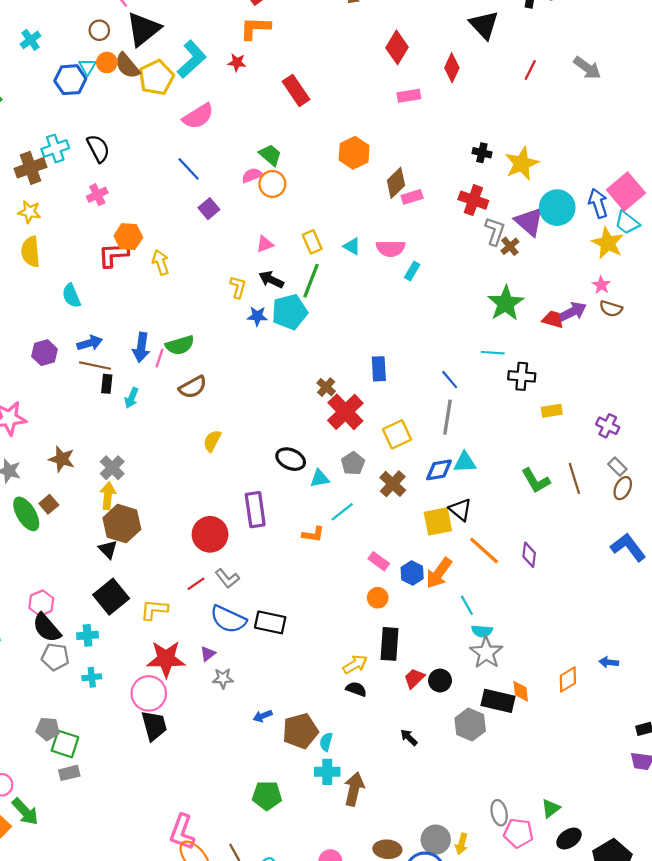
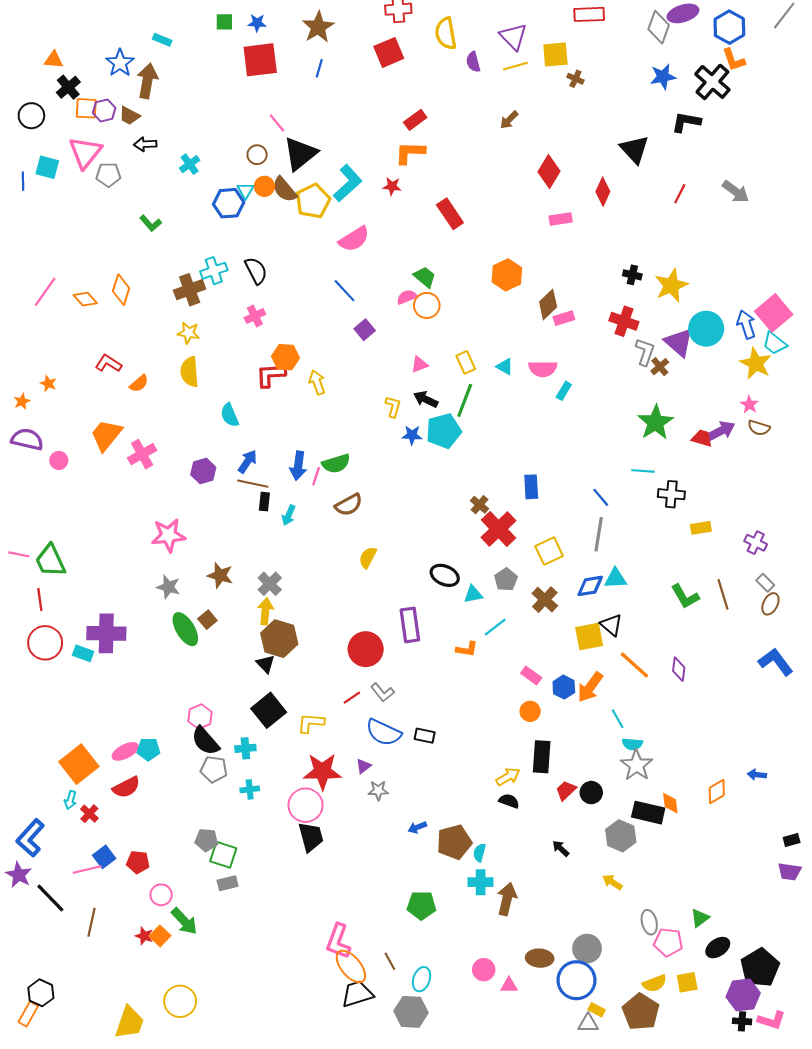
blue arrow: (90, 343) -> (248, 461), turned -40
black rectangle: (270, 622) -> (425, 736), size x0.7
yellow arrow: (462, 844) -> (612, 882), moved, turned 108

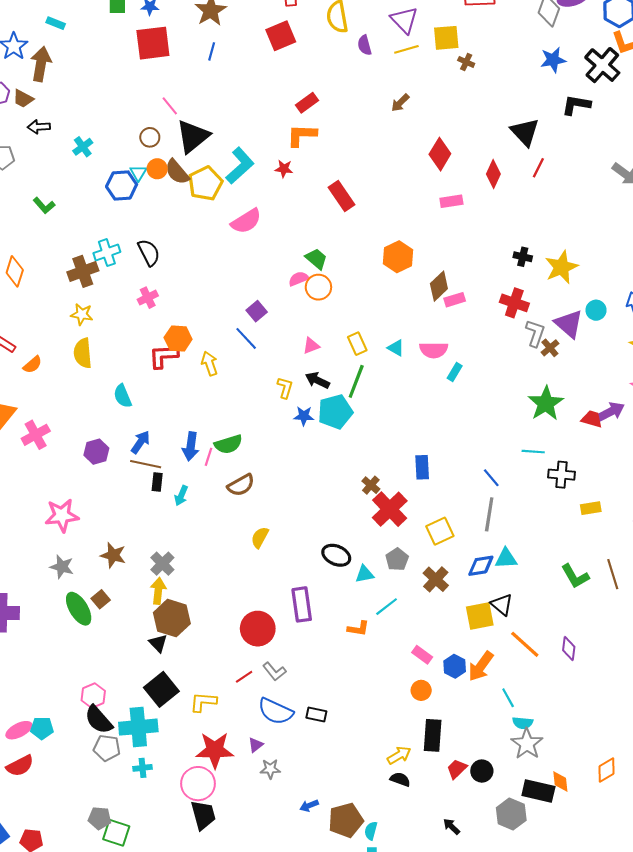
red line: (680, 194) -> (538, 168), moved
blue line: (345, 291) -> (246, 338), moved
cyan circle: (706, 329) -> (596, 310), size x0.6
cyan cross: (245, 748) -> (138, 727), size x1.8

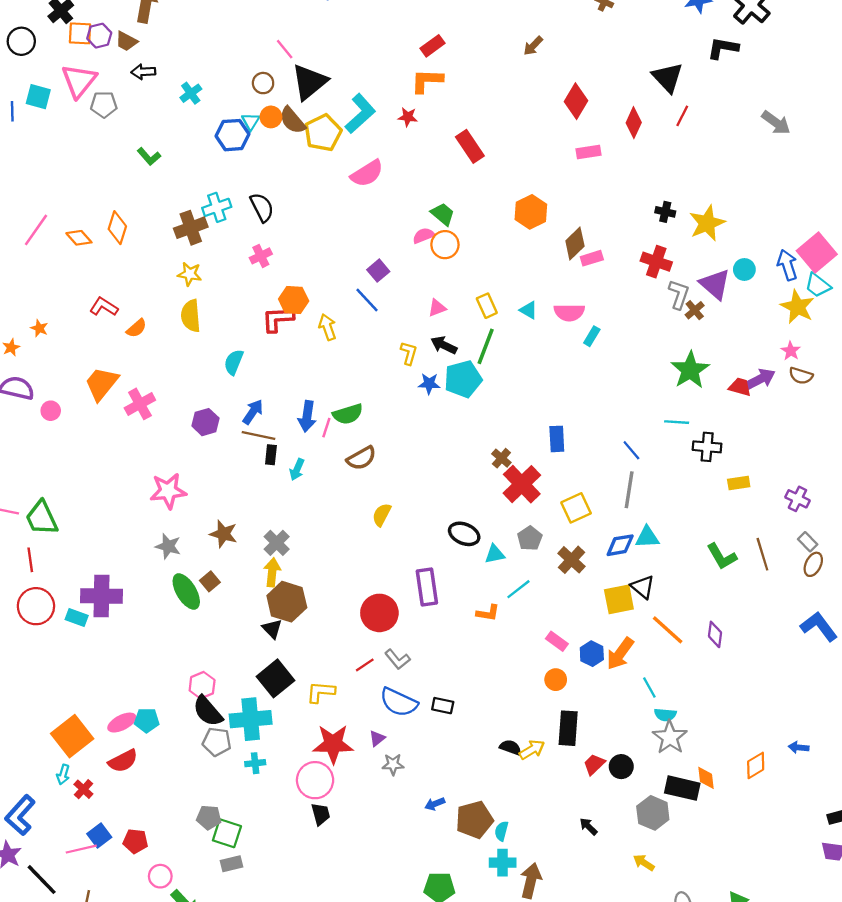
cyan semicircle: (123, 396) -> (234, 362), turned 45
black semicircle: (400, 779) -> (510, 747), moved
black trapezoid: (203, 815) -> (321, 814), size x0.7

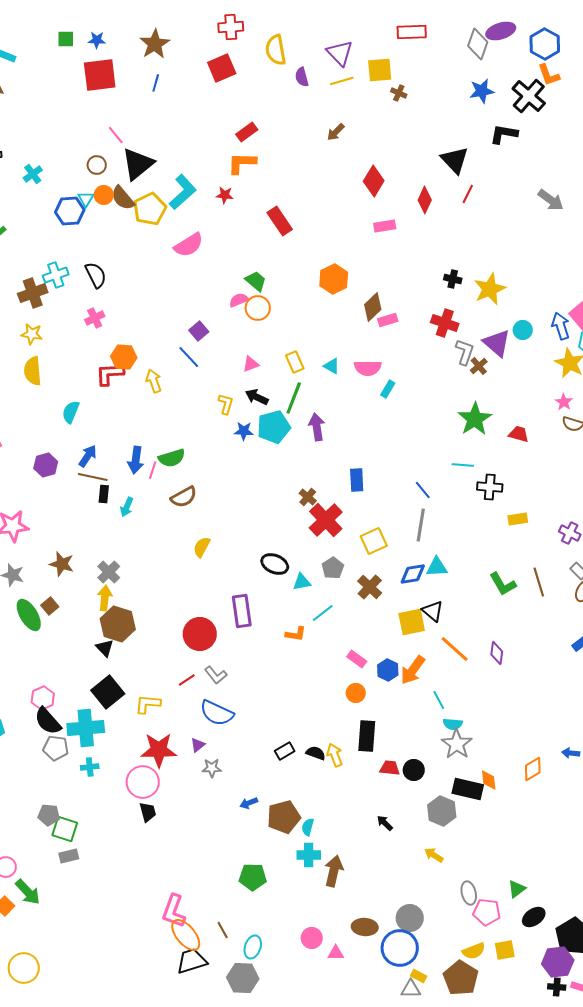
purple arrow: (760, 379) -> (317, 427), moved, turned -72
black rectangle: (443, 706) -> (285, 751), moved, turned -42
yellow arrow: (532, 750) -> (335, 755), turned -80
red trapezoid: (594, 764) -> (390, 768), turned 50

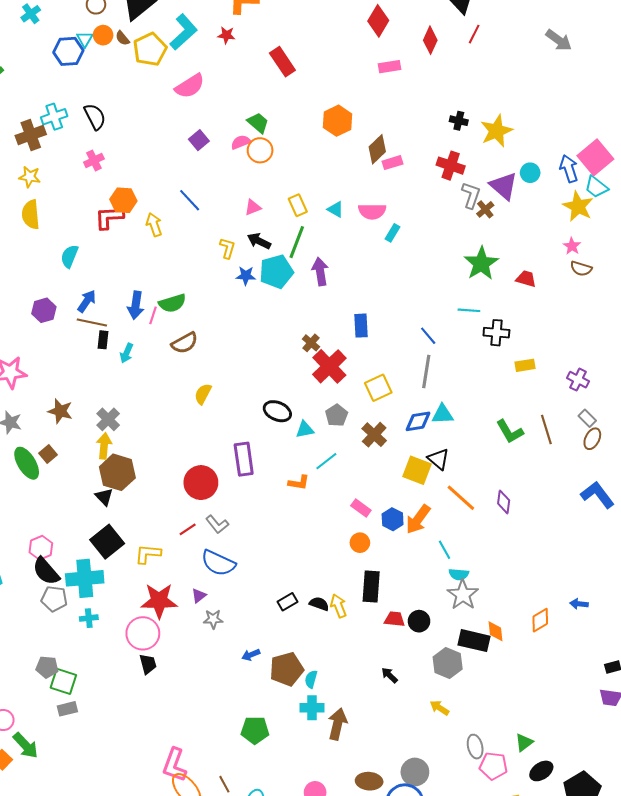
brown semicircle: (123, 198) -> (122, 38), size x0.6
purple square: (199, 331) -> (199, 140), moved
yellow square: (412, 622) -> (417, 470), turned 32

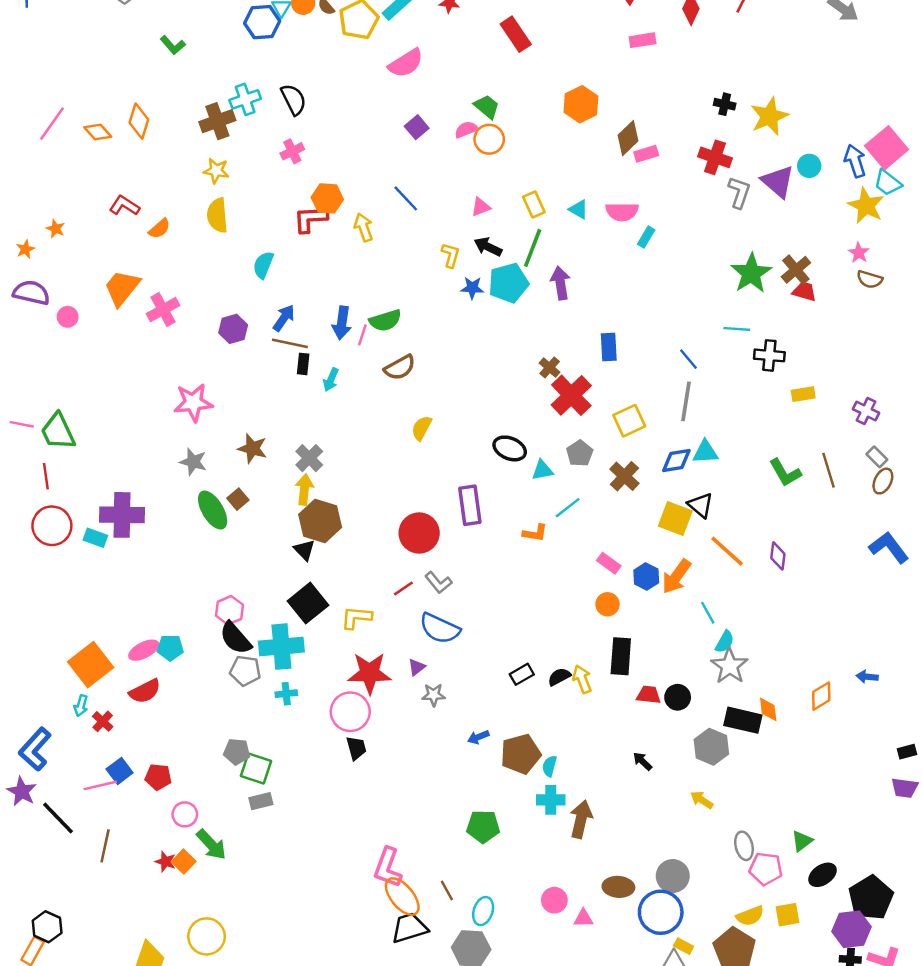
brown cross: (485, 209) -> (796, 270), moved, size x1.4
cyan semicircle: (459, 574) -> (725, 642), turned -66
black semicircle: (319, 604) -> (559, 677), turned -48

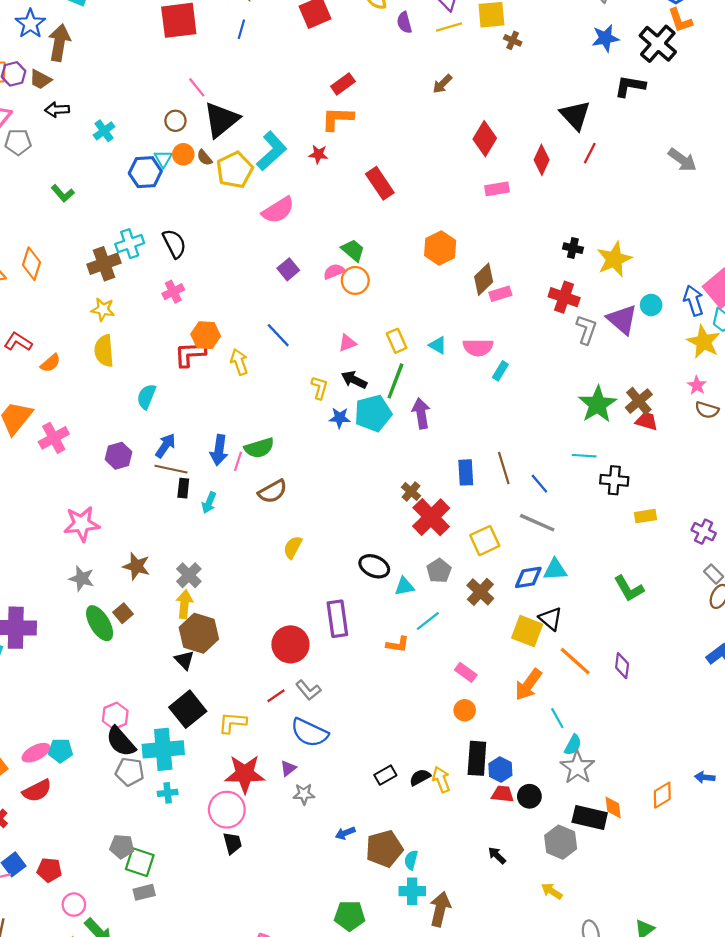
gray line: (686, 401) -> (537, 523), turned -75
brown line: (829, 470) -> (504, 468), moved
blue hexagon: (646, 576) -> (500, 769), moved

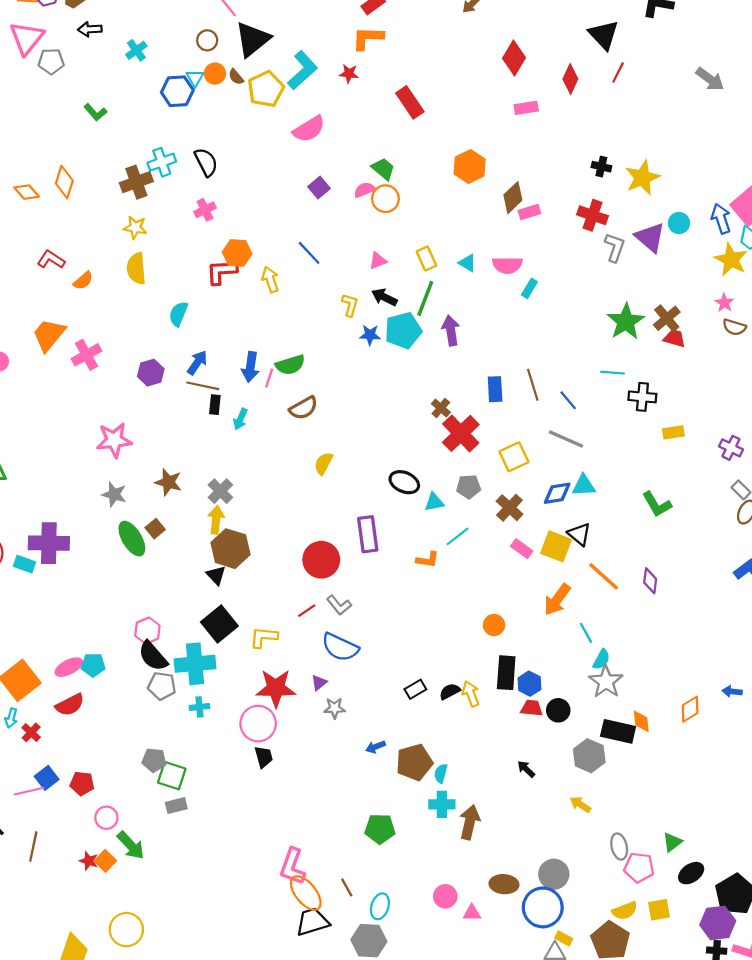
gray pentagon: (439, 571) -> (469, 487), turned 30
pink rectangle: (466, 672) -> (522, 549), moved

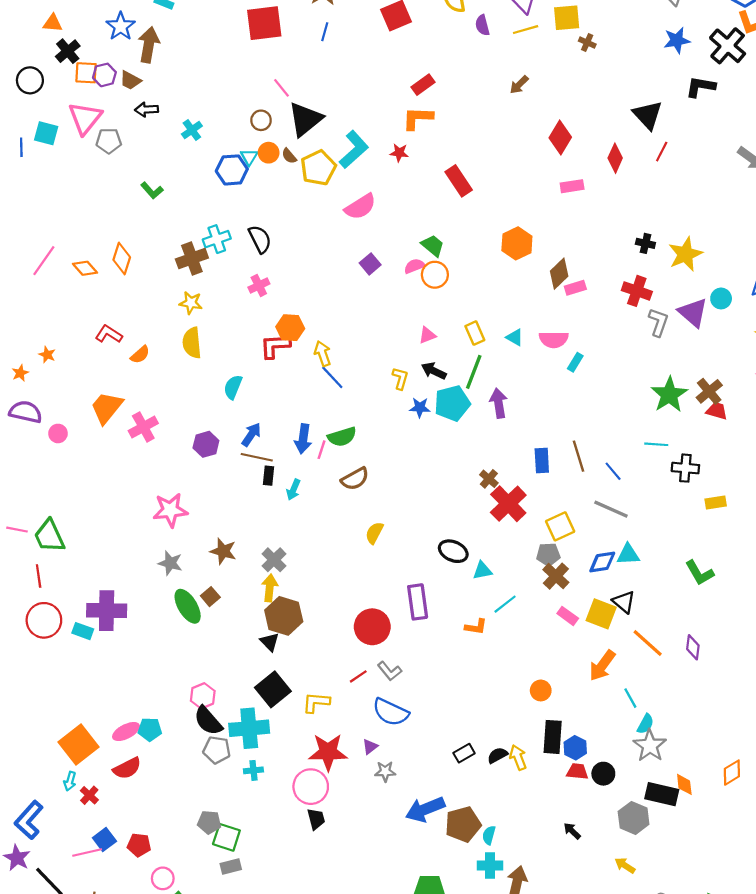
blue line: (309, 253) -> (332, 377), moved
gray pentagon: (469, 487) -> (548, 554), moved
blue arrow: (376, 747) -> (425, 809), size x2.0

